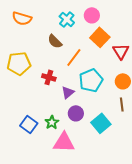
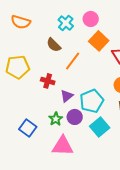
cyan pentagon: (91, 80) -> (92, 101), moved
green star: (52, 122) -> (56, 119), moved

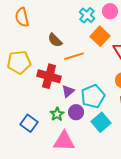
pink circle: (91, 19) -> (110, 11), moved
orange semicircle: (21, 22) -> (22, 17), turned 60
cyan cross: (66, 23) -> (87, 15), moved
orange line: (73, 61) -> (74, 56), turned 36
red cross: (48, 81) -> (49, 76), size x1.6

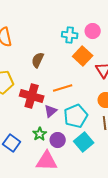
cyan cross: (87, 15) -> (70, 35), turned -35
brown semicircle: (55, 40) -> (38, 60), turned 70
orange line: (74, 56) -> (63, 88), moved
purple circle: (76, 112) -> (58, 140), moved

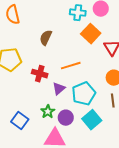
red cross: (32, 96) -> (40, 74), size x0.7

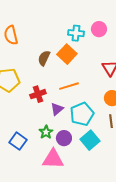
orange square: (91, 34) -> (67, 54), moved
red cross: (40, 74) -> (38, 94), turned -35

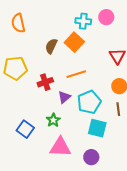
purple circle: (64, 138) -> (91, 157), moved
cyan square: (90, 140) -> (97, 128), turned -36

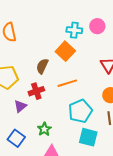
brown semicircle: (51, 46) -> (42, 66), moved
purple triangle: (64, 97) -> (20, 106), moved

